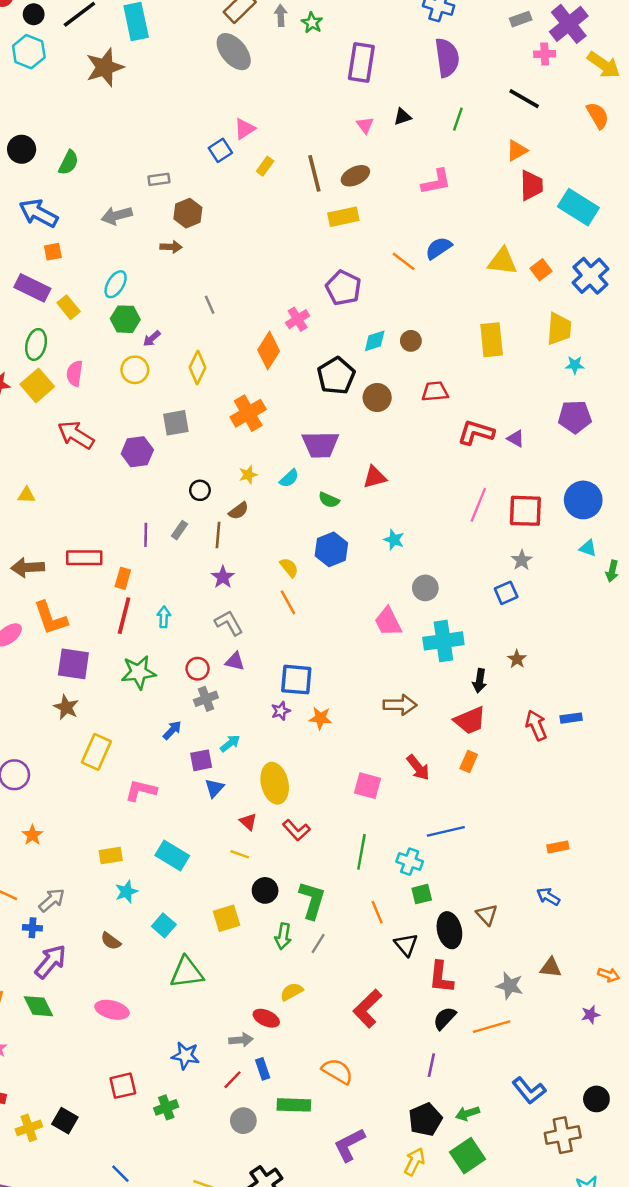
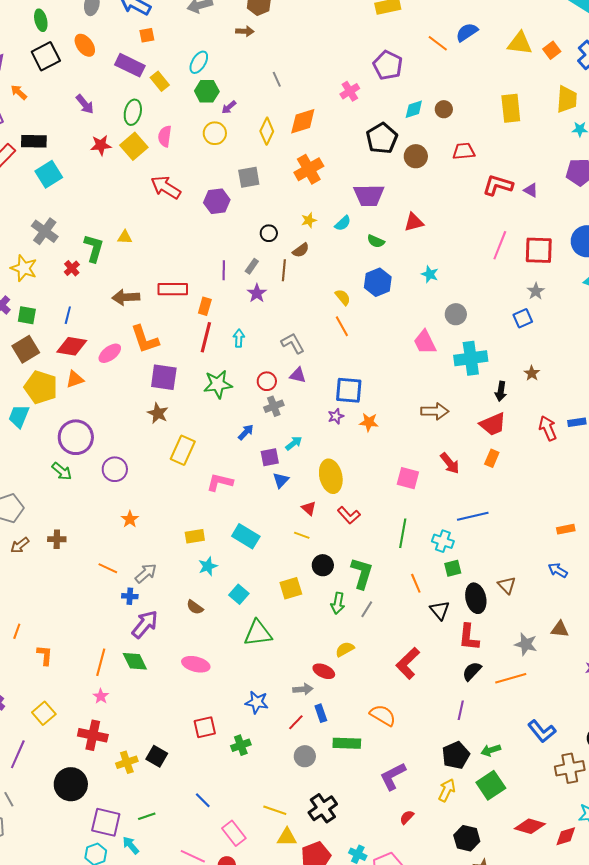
orange diamond: (269, 351) -> (303, 121), moved, turned 40
purple star: (223, 577) -> (257, 293), moved

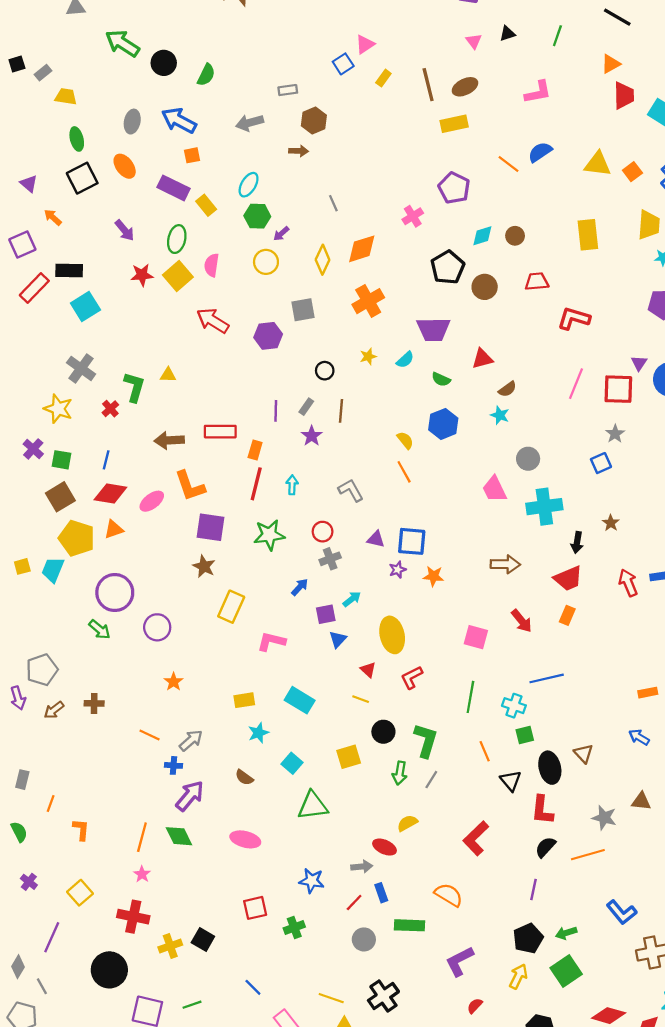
purple triangle: (531, 190) -> (639, 363), moved, turned 35
brown semicircle: (301, 250) -> (507, 389), moved
purple triangle: (298, 375) -> (376, 539), moved
red L-shape: (349, 515) -> (412, 677), turned 105

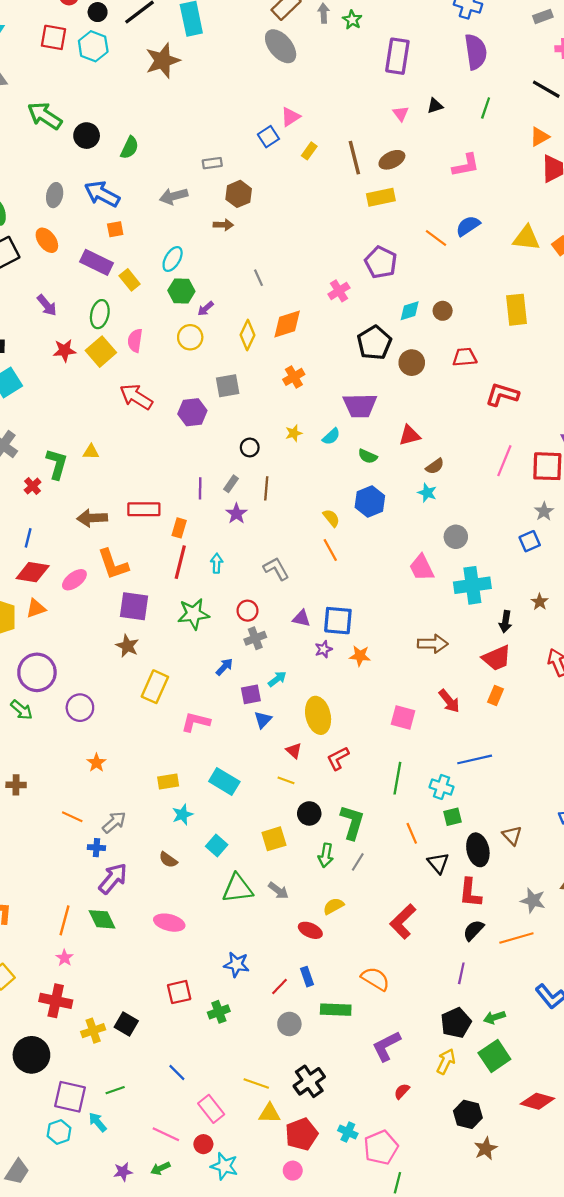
orange cross: (368, 301) -> (294, 377), size x0.7
gray arrow: (362, 867) -> (278, 891), moved, turned 42

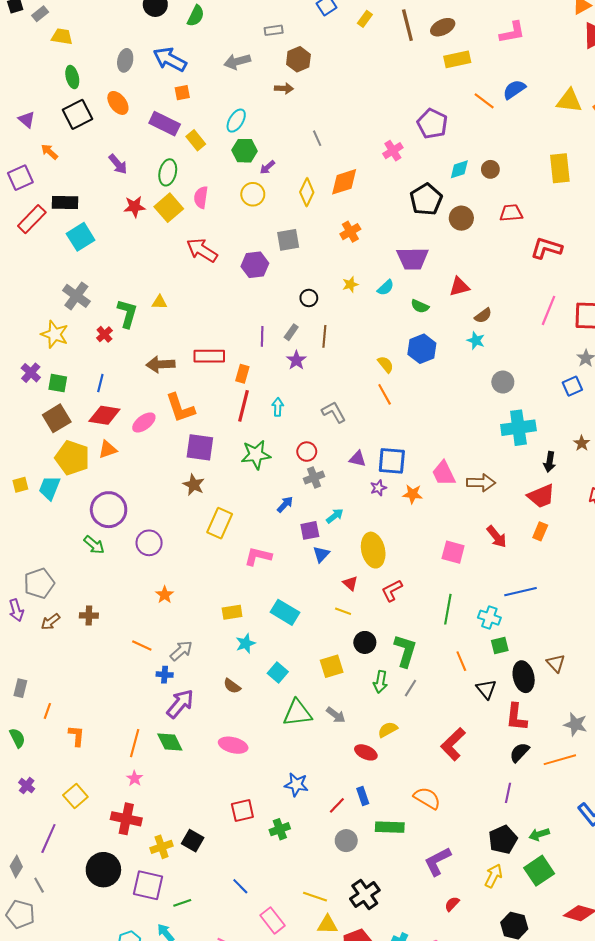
yellow rectangle: (381, 197) -> (457, 59), moved
pink trapezoid: (422, 568) -> (444, 473), moved
purple square: (70, 1097) -> (148, 885), moved

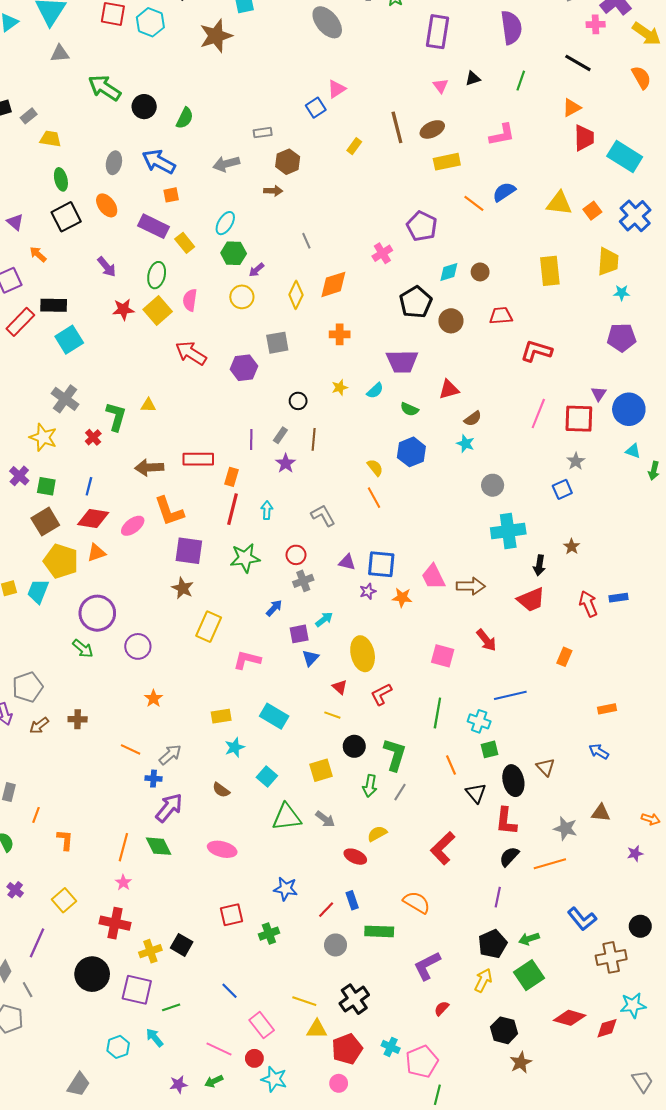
yellow rectangle: (365, 19) -> (354, 146), moved
orange cross: (350, 232) -> (340, 334), turned 30
orange rectangle: (540, 531) -> (564, 657), moved

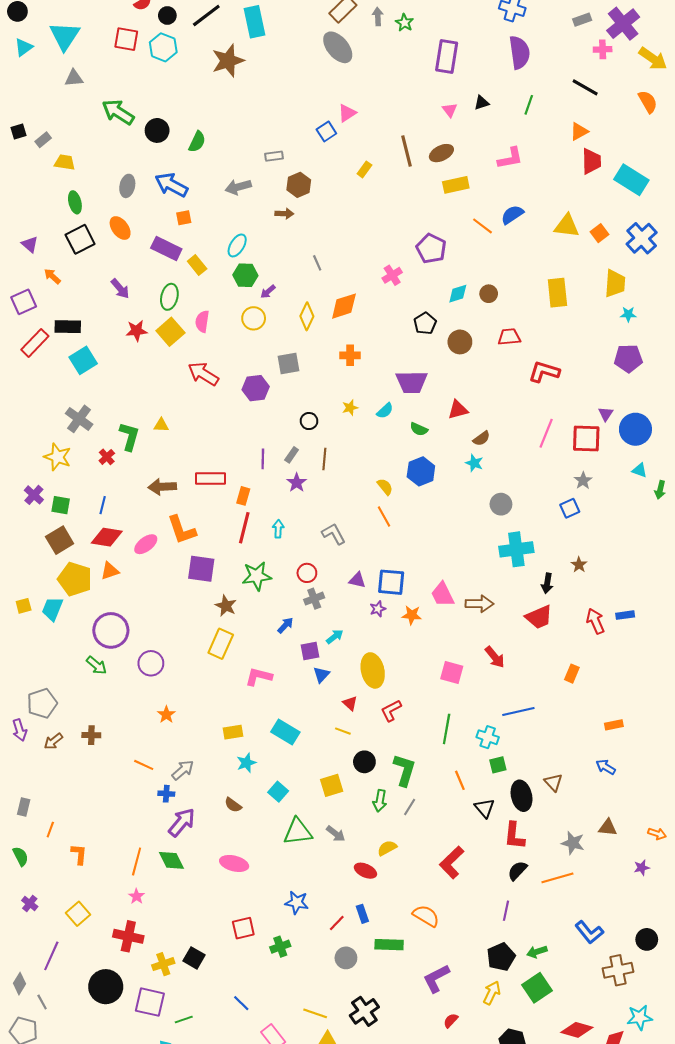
black pentagon: (416, 302) -> (425, 323), size x0.7
brown star: (183, 588) -> (226, 606), moved

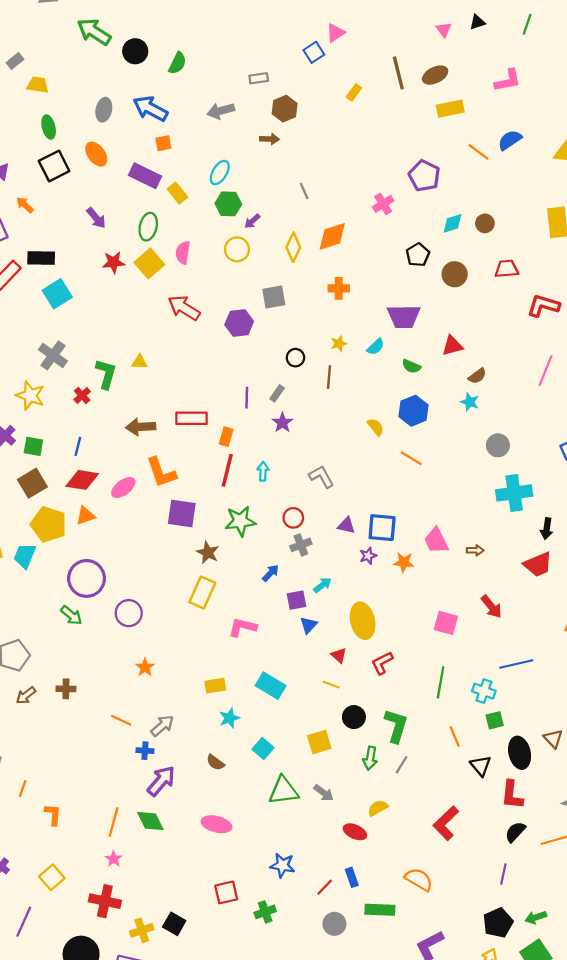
brown line: (324, 459) -> (329, 377), moved
orange line: (384, 516) -> (411, 458), moved, turned -30
brown arrow: (479, 604) -> (475, 550), size x0.6

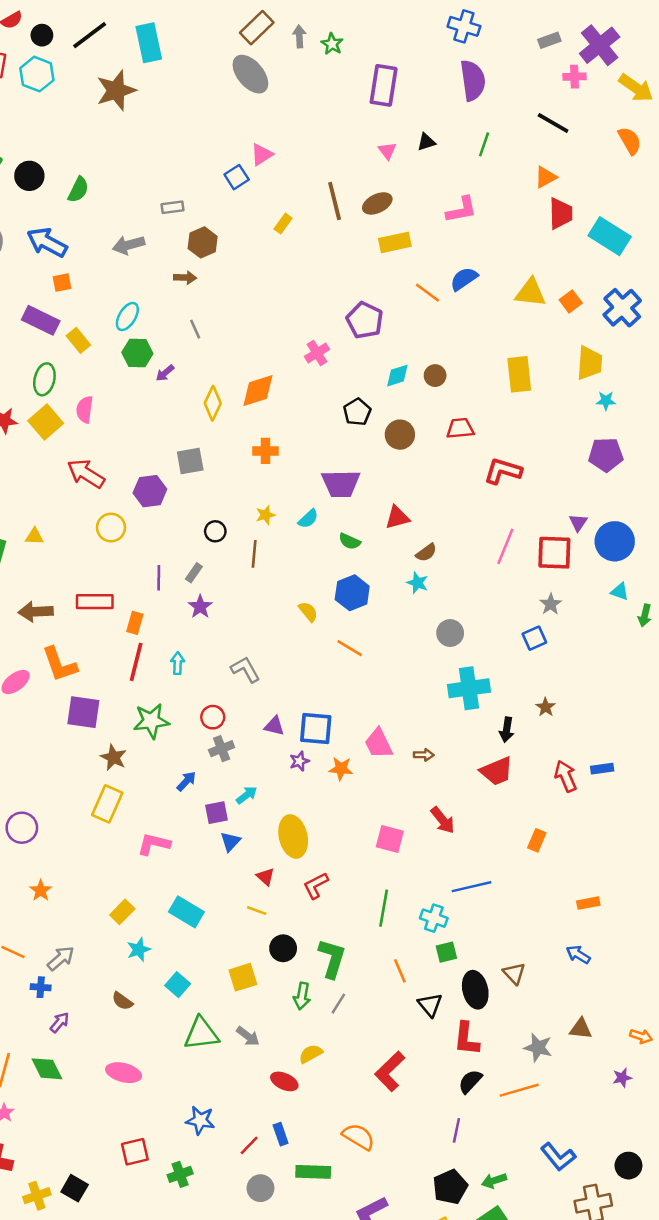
gray line: (304, 191) -> (195, 329), moved
yellow circle: (237, 249) -> (111, 528), moved
yellow rectangle: (215, 686) -> (122, 912), turned -36
purple arrow: (161, 781) -> (60, 1022), size x0.6

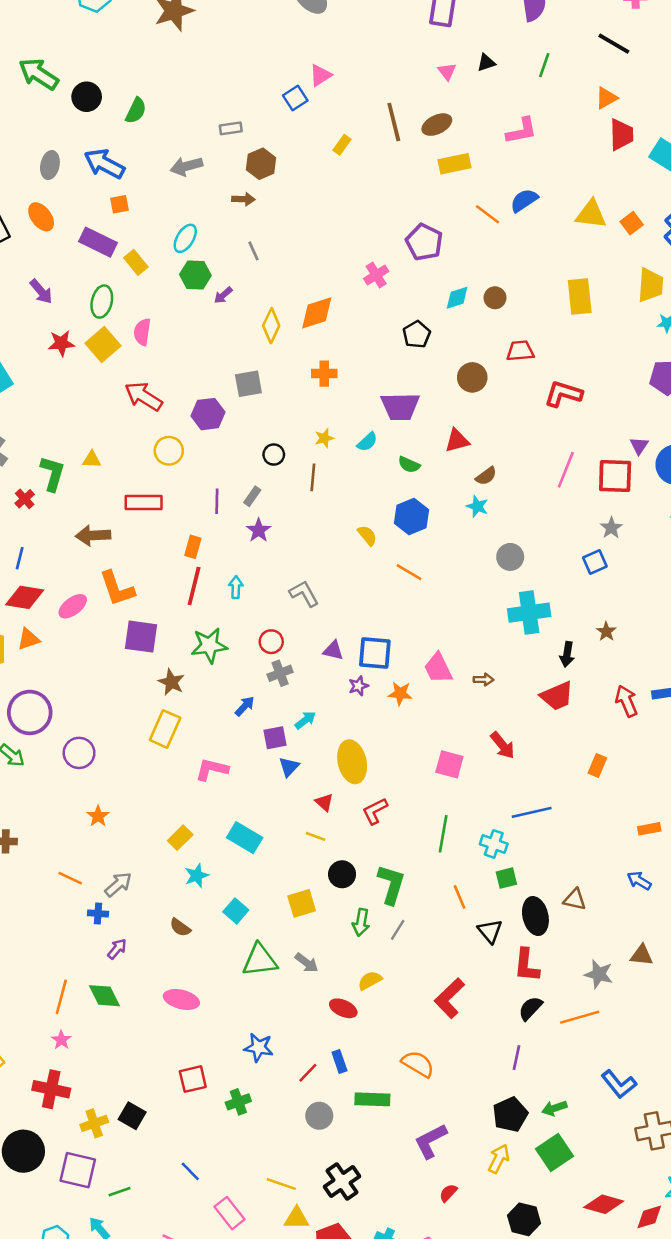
brown circle: (400, 435) -> (472, 377), moved
red rectangle: (95, 602) -> (144, 503), moved
brown triangle: (514, 973) -> (575, 900), turned -35

